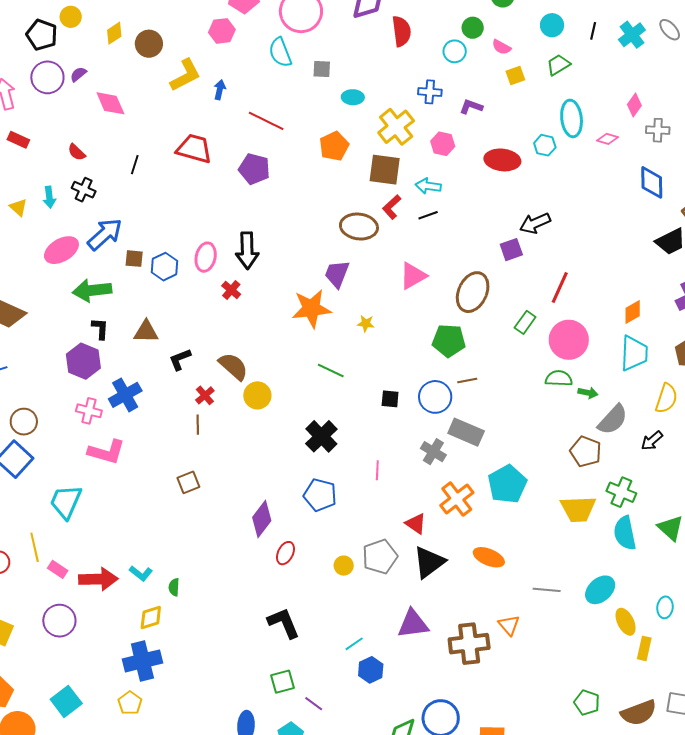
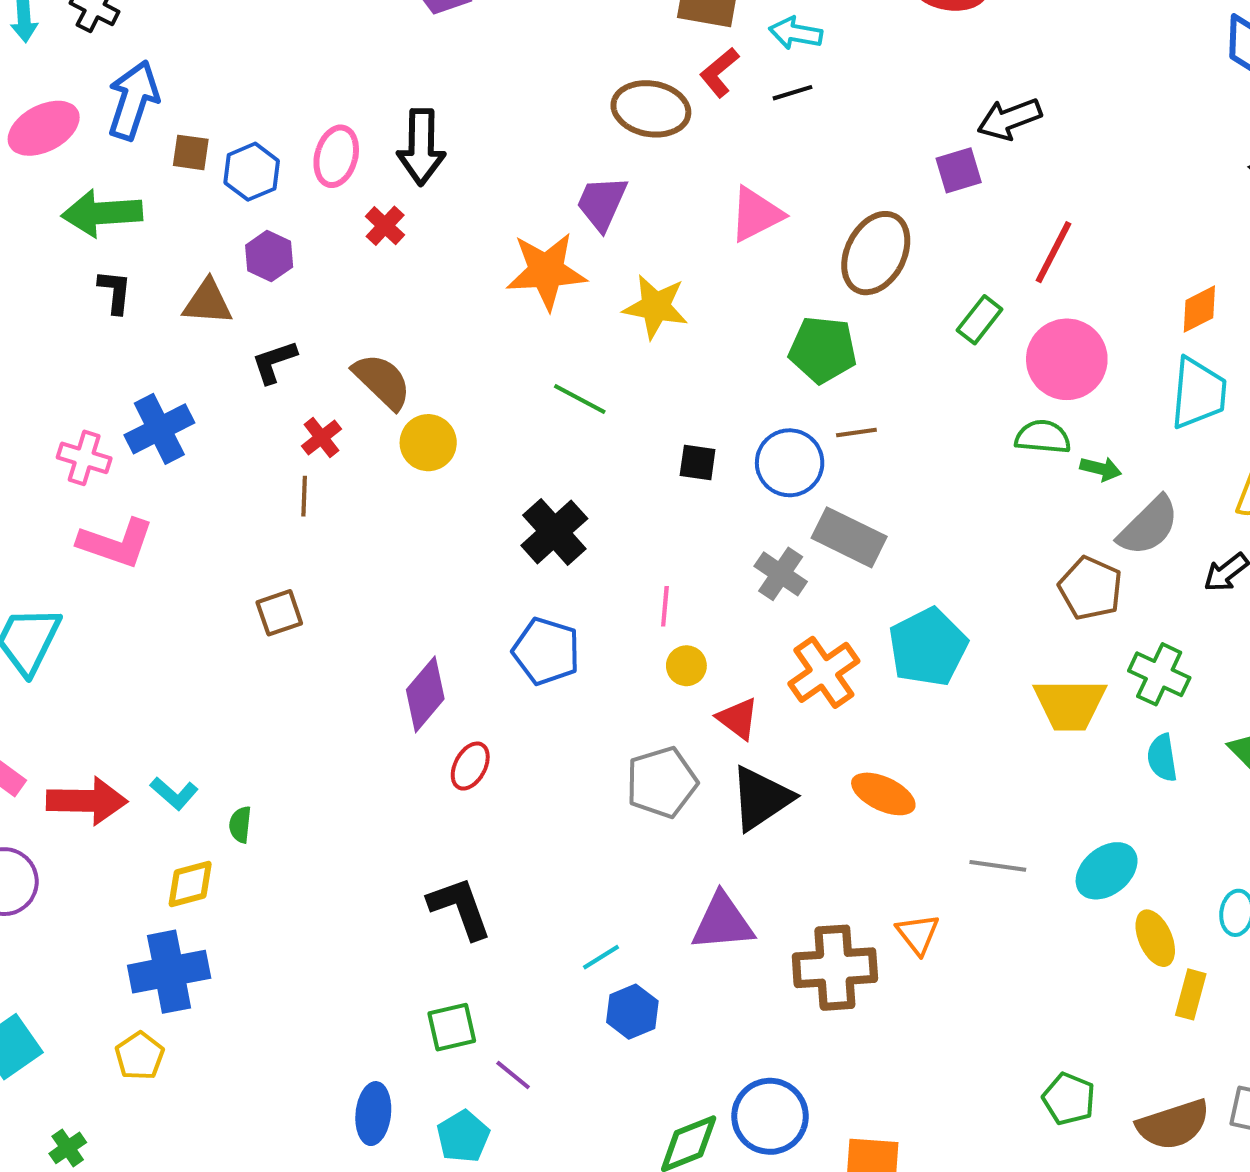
blue arrow: (105, 234) -> (133, 100), turned -33
yellow star: (366, 323) -> (656, 307), size x1.8
purple hexagon: (83, 361) -> (269, 256), moved, size x0.7
cyan semicircle: (625, 533) -> (1162, 758), size x0.7
yellow circle: (344, 566) -> (686, 666), moved

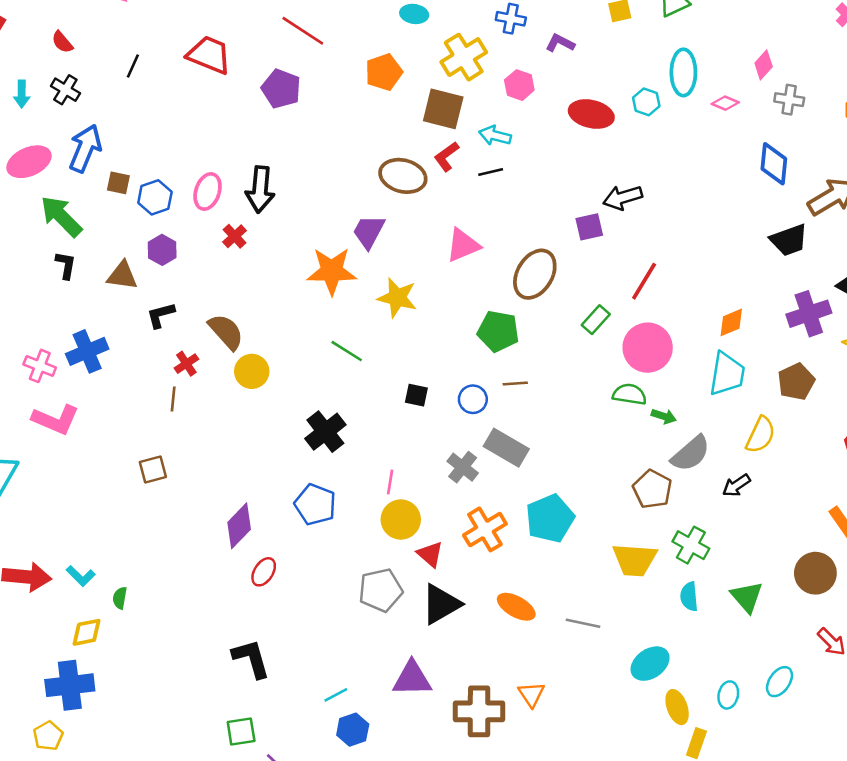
green arrow: (102, 213) -> (61, 216), turned 45
blue circle: (790, 463) -> (473, 399), size x0.7
yellow circle: (686, 666) -> (401, 520), size x1.6
gray line: (998, 866) -> (583, 623), moved

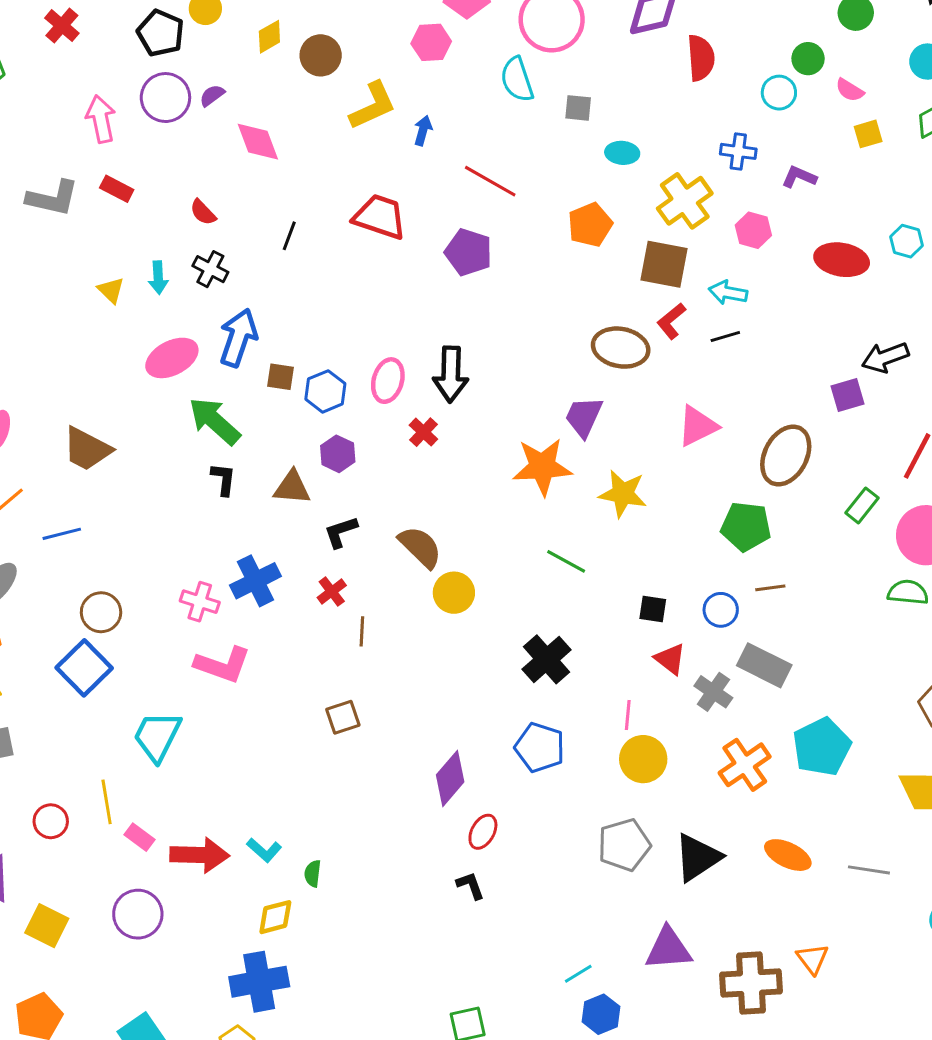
red cross: (186, 364) -> (332, 591), moved
red triangle: (430, 554) -> (670, 659), moved
black L-shape: (251, 659) -> (470, 885), moved, size x0.6

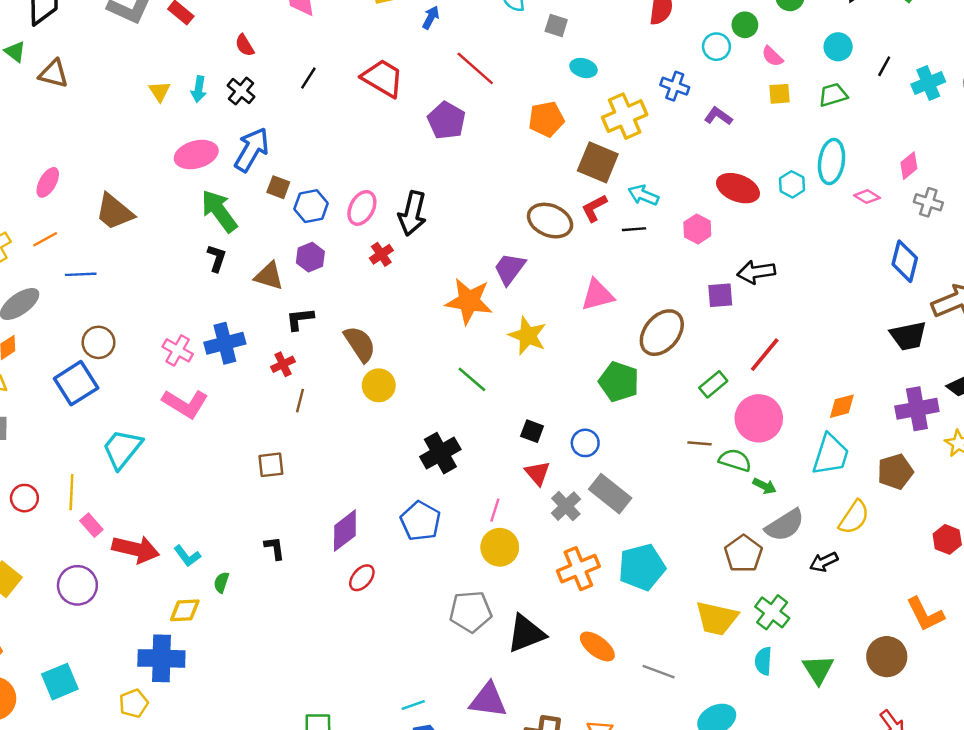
pink hexagon: (753, 230) -> (697, 229), moved
brown line: (770, 588) -> (700, 443), moved
black L-shape: (470, 885) -> (275, 548), moved

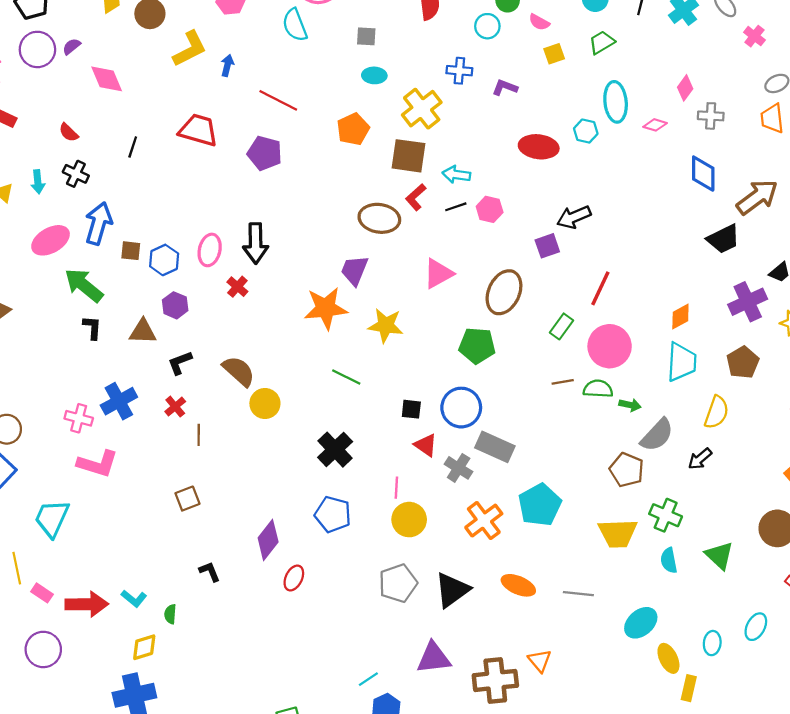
gray square: (556, 26) -> (366, 36), moved
pink hexagon: (697, 229) -> (490, 209), moved
blue circle: (585, 443) -> (461, 408), size x1.6

